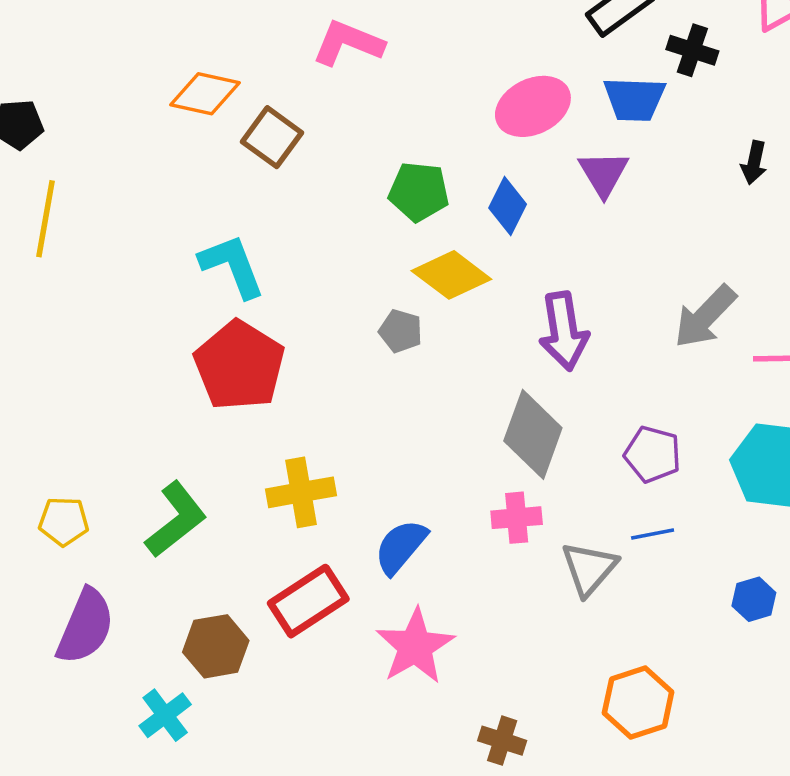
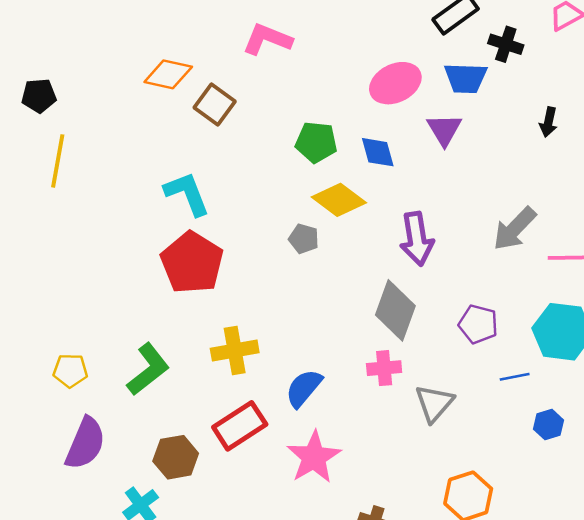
blue diamond: (508, 206) -> (378, 152), turned -42
blue line: (653, 534) -> (515, 377), moved

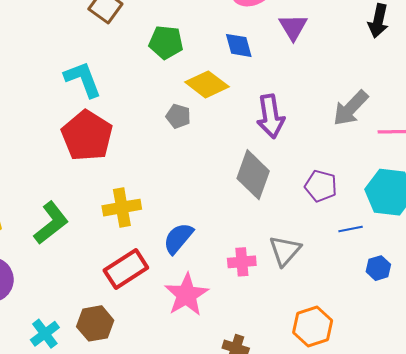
black arrow: (548, 122) -> (378, 21), size x1.4
green pentagon: (316, 142) -> (166, 42), moved
pink cross: (384, 368) -> (242, 262), moved
brown hexagon: (176, 457) -> (95, 323), moved

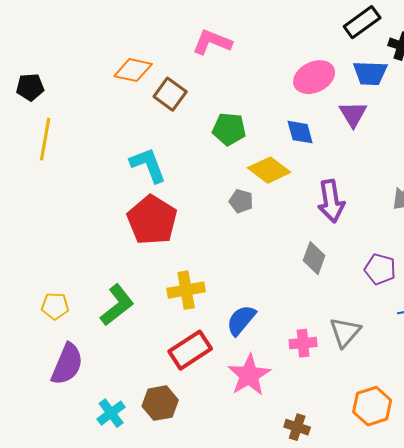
gray diamond: (253, 175) -> (314, 258), size x0.7

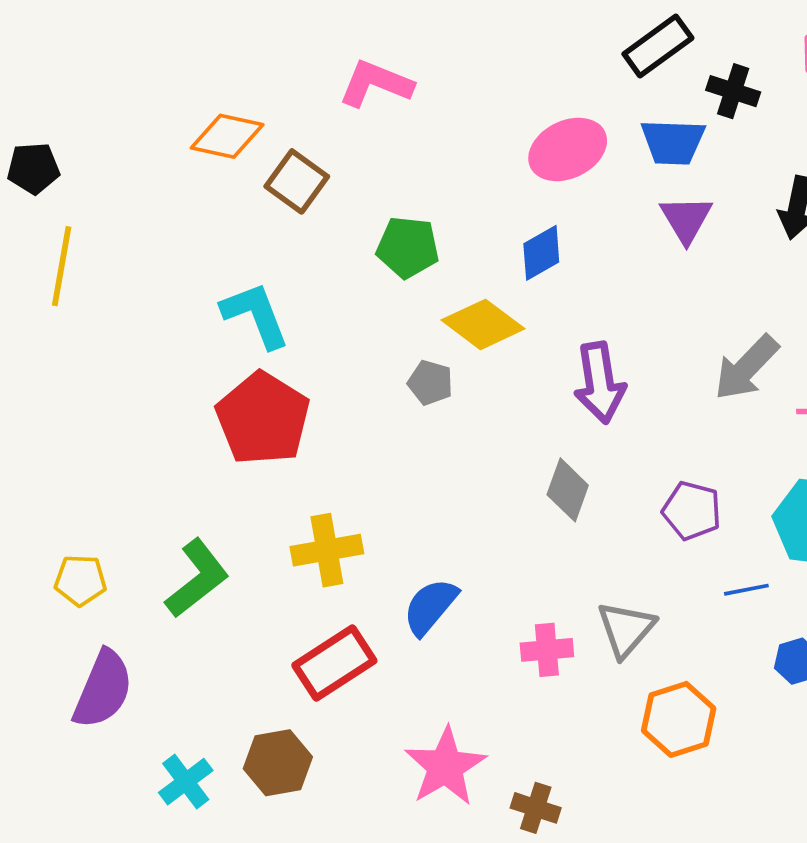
purple triangle: (353, 114) -> (686, 219), moved
blue diamond: (300, 132) -> (541, 253), turned 76
pink star: (249, 375) -> (445, 766), moved
orange hexagon: (372, 406) -> (679, 719), moved

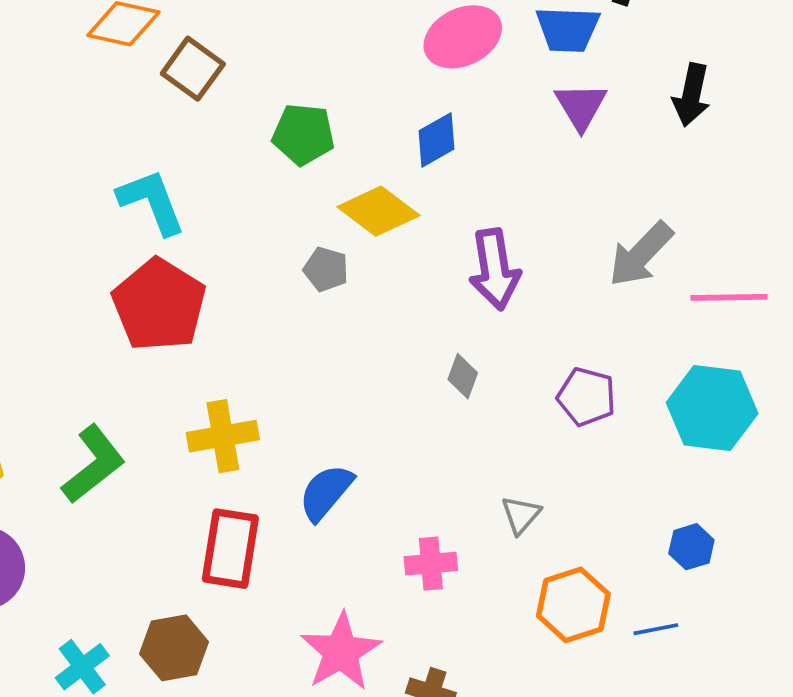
gray diamond: (568, 490) -> (463, 376), size x0.7
blue line: (746, 590) -> (656, 629), moved
gray triangle: (626, 629) -> (521, 515), size x0.7
pink cross: (547, 650) -> (431, 564), moved
red rectangle: (334, 663) -> (230, 549), turned -48

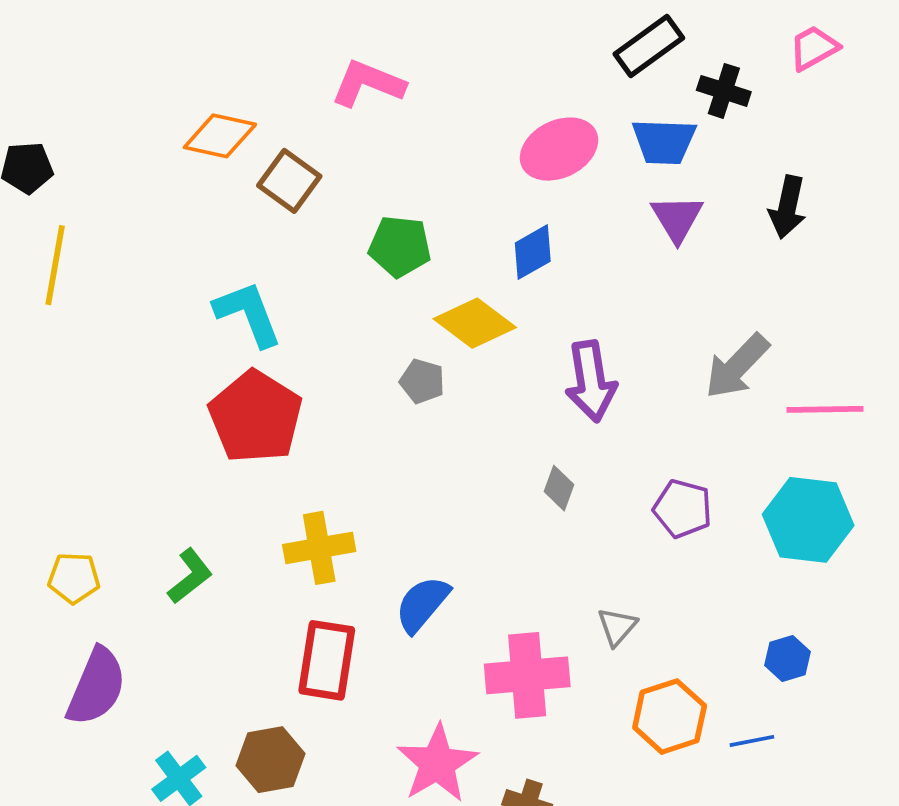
green L-shape: (93, 464) -> (190, 576), size x0.7
pink cross: (431, 564) -> (527, 675), size x1.6

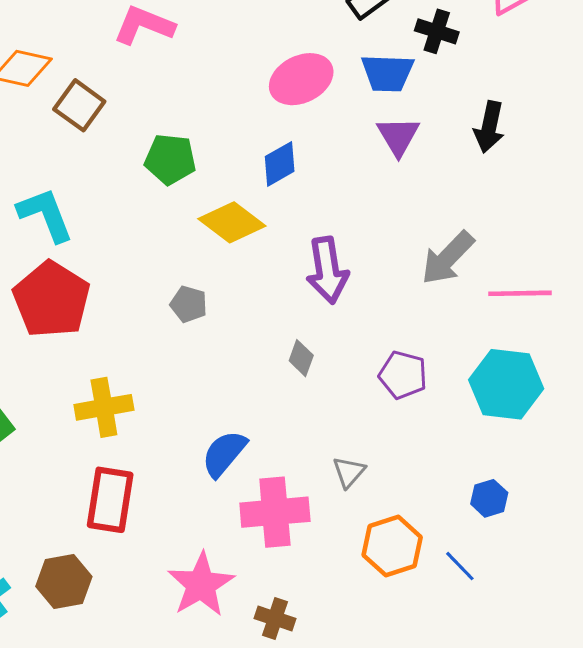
gray pentagon: (422, 381) -> (189, 304), moved
blue semicircle: (422, 604) -> (224, 454), moved
blue line: (752, 741) -> (460, 566), turned 57

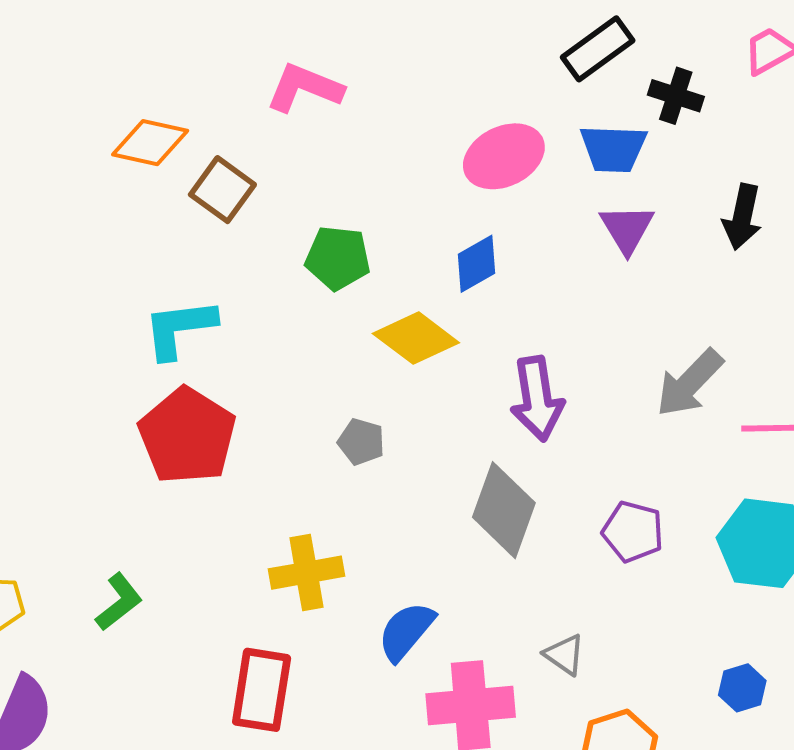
cyan L-shape: (45, 215) -> (179, 328), turned -76
gray diamond: (301, 358) -> (504, 510), size x2.0
yellow cross: (104, 407) -> (307, 573), moved
gray triangle: (349, 472) -> (564, 655), turned -36

